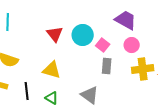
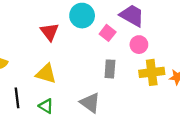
cyan circle: (83, 35) -> (82, 16), moved
pink square: (103, 45) -> (108, 33), moved

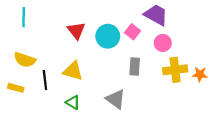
cyan circle: (82, 16) -> (108, 36), moved
black line: (17, 98) -> (45, 80), moved

